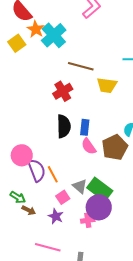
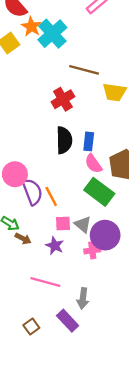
gray triangle: (80, 186) -> (83, 225), moved
green rectangle: (100, 189) -> (99, 192), moved
pink square: (63, 197) -> (63, 223), turned 32

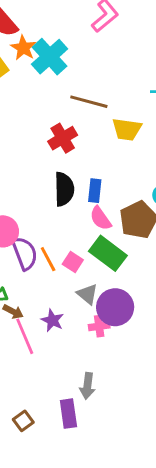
pink square: (63, 223) -> (73, 262), moved, turned 35
pink line: (45, 282) -> (25, 336), moved, turned 52
purple rectangle: (68, 321) -> (68, 414), turned 35

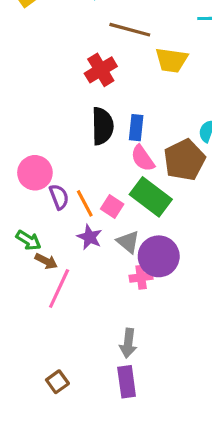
purple semicircle: (25, 253) -> (59, 197), size x0.7
purple star: (52, 320) -> (90, 237), moved
pink line: (25, 336) -> (59, 289), turned 48
purple rectangle: (68, 414) -> (127, 382), moved

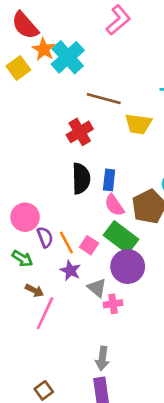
green arrow: (28, 240) -> (22, 259), moved
gray triangle: (128, 242) -> (97, 288), moved
purple circle: (159, 256) -> (128, 266), moved

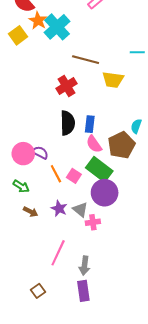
purple semicircle: (45, 237) -> (40, 153), moved, turned -42
purple star: (70, 270) -> (59, 209), moved
pink line: (45, 313) -> (58, 253), moved

